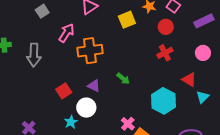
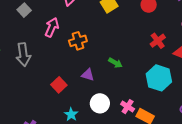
orange cross: (90, 51) -> (78, 41), size x0.7
red cross: (165, 53) -> (158, 41), moved
white circle: (86, 108) -> (100, 103), moved

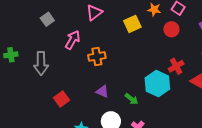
green arrow: (115, 63) -> (132, 99), moved
cyan hexagon: (159, 78) -> (157, 84), moved
red square: (59, 85) -> (62, 99), moved

